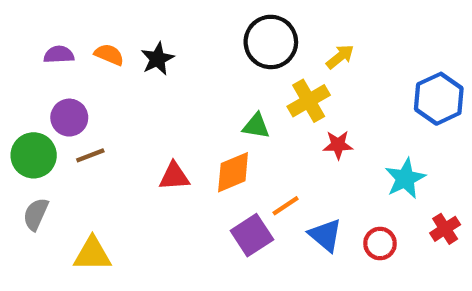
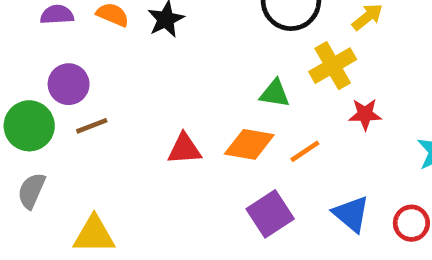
orange diamond: (233, 172) -> (249, 144), turned 33
orange line: (286, 206) -> (305, 151), moved

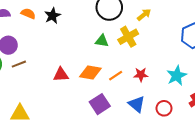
green triangle: (275, 93) -> (102, 41), moved
red star: (365, 114) -> (141, 75), moved

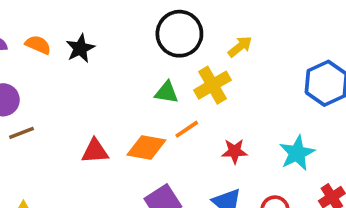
orange line: (116, 76) -> (187, 129), moved

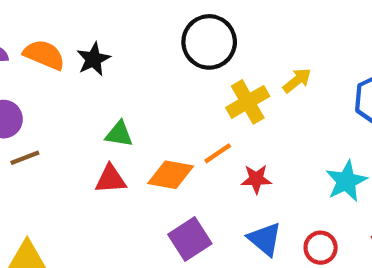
orange semicircle: (38, 45) -> (44, 55), size x1.4
yellow arrow: (240, 47) -> (297, 81), moved
green triangle: (167, 92) -> (119, 134), moved
red star: (235, 151) -> (256, 179), moved

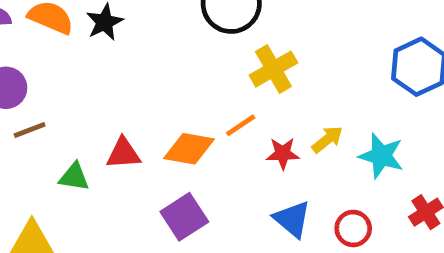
yellow arrow: (297, 81) -> (327, 139), moved
green triangle: (119, 134) -> (74, 177), moved
cyan star: (346, 181) -> (381, 156), turned -30
purple square: (190, 239) -> (184, 217), moved

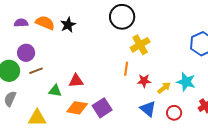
orange line: (241, 125) -> (126, 69), turned -48
yellow arrow: (327, 139) -> (164, 88), moved
orange diamond: (189, 149) -> (77, 108), moved

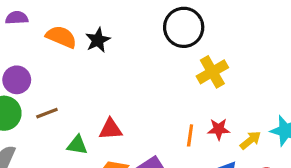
purple semicircle: (21, 23) -> (17, 18), moved
purple circle: (26, 53) -> (17, 80), moved
orange line: (126, 69) -> (190, 135), moved

